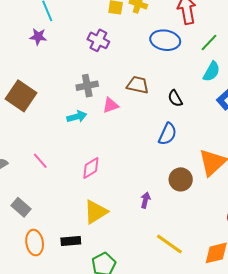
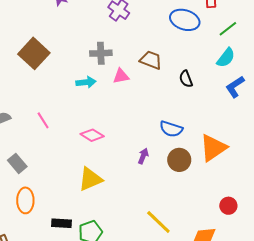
blue semicircle: (168, 134) -> (171, 129), moved, turned 75
pink diamond: (91, 168) -> (92, 135), turned 55
purple arrow: (145, 200) -> (143, 156), moved
black rectangle: (71, 241) -> (61, 223), moved

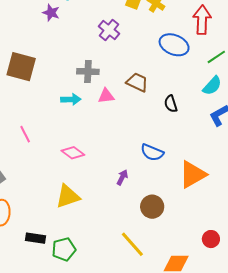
brown square: (34, 53) -> (21, 67), turned -32
brown circle: (179, 160) -> (152, 207), moved
red circle: (228, 206) -> (211, 239), moved

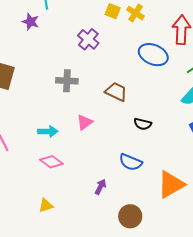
pink triangle: (106, 96) -> (85, 122), moved, turned -30
cyan arrow: (71, 99) -> (48, 131), moved
black semicircle: (171, 104) -> (143, 124), moved, turned -60
yellow triangle: (68, 196) -> (46, 205), size x0.6

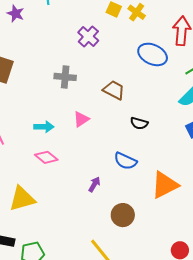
purple star: (31, 22) -> (16, 13), moved
yellow triangle: (46, 205) -> (22, 199), moved, size x1.8

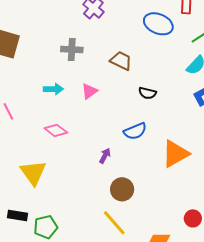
cyan arrow: (44, 127) -> (53, 89), moved
blue semicircle: (125, 161) -> (135, 131), turned -45
yellow triangle: (22, 199) -> (33, 173), turned -48
brown circle: (123, 215) -> (122, 189), moved

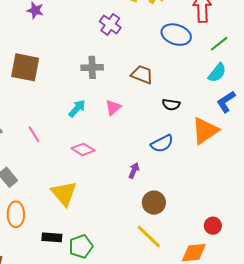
cyan arrow: (53, 89) -> (77, 108), turned -42
orange triangle: (175, 154) -> (205, 131), moved
red circle: (193, 218) -> (213, 226), moved

